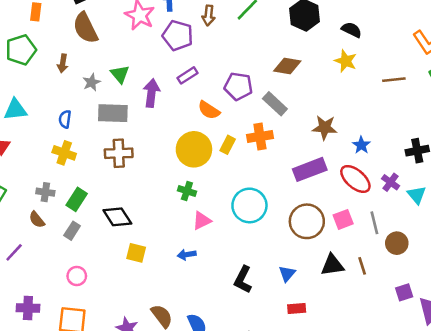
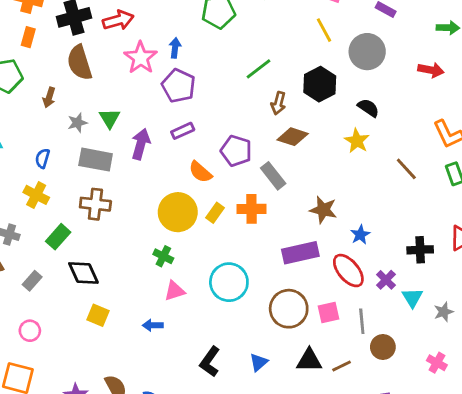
brown arrow: (208, 15) -> (278, 103), moved
brown line: (394, 80) -> (406, 169), turned 45
green rectangle: (77, 199) -> (58, 237), moved
brown line: (362, 266) -> (342, 366), turned 72

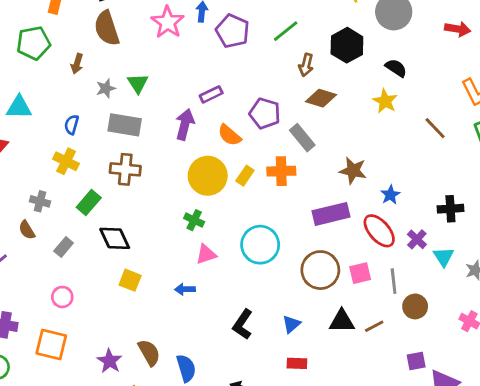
purple pentagon: (179, 86) -> (233, 31), moved
purple arrow: (141, 144) -> (185, 124), moved

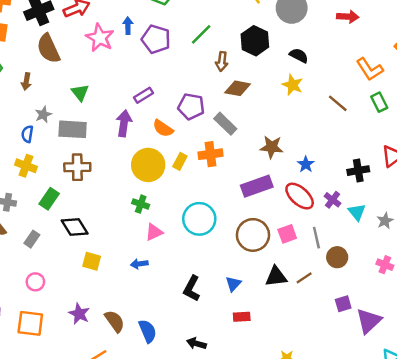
gray star: (106, 88) -> (43, 114), moved
purple star: (110, 361) -> (79, 314), moved

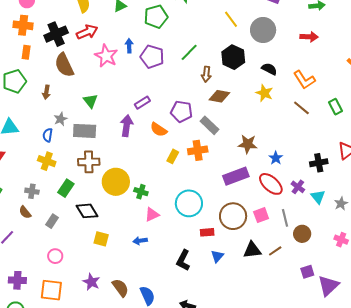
orange L-shape: (370, 69) -> (304, 80), moved
yellow circle: (148, 165) -> (116, 182), moved
red rectangle: (242, 317) -> (207, 232), moved

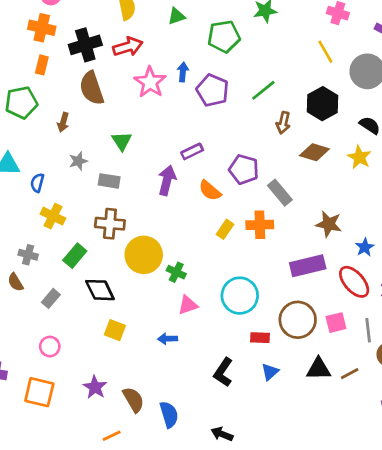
brown diamond: (219, 96) -> (314, 152), moved
gray rectangle: (85, 131) -> (109, 181), size x0.7
blue semicircle: (48, 135) -> (37, 183), moved

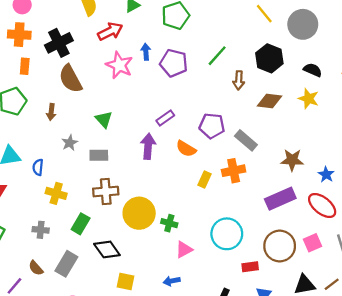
red arrow: (128, 47) -> (110, 31), moved
brown semicircle: (15, 282) -> (36, 268), moved
gray rectangle: (51, 298) -> (66, 264), size x1.5

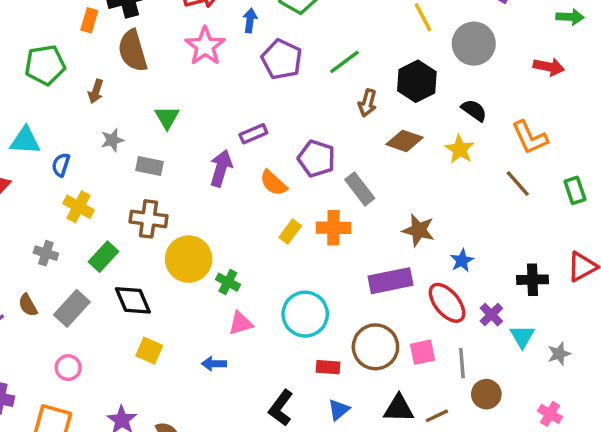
blue arrow: (146, 52) -> (250, 20), moved
orange rectangle: (25, 66) -> (89, 20), moved

